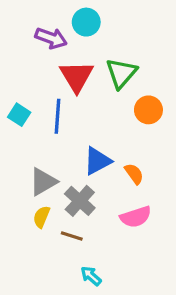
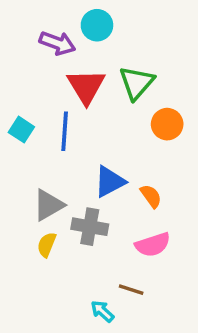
gray cross: (80, 201) -> (90, 227), turned -32
brown line: (72, 236) -> (131, 290), moved

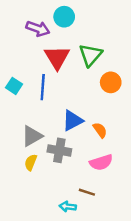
cyan arrow: (102, 311) -> (68, 207), turned -35

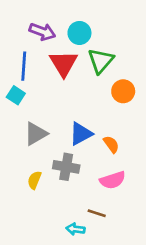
cyan circle: (64, 17) -> (79, 33), moved
blue line: (43, 87) -> (24, 66), moved
gray triangle: (32, 136) -> (36, 134), moved

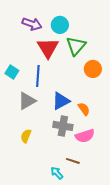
blue line: (24, 66) -> (38, 76), moved
gray cross: (66, 167) -> (63, 126), moved
cyan arrow: (75, 229) -> (57, 173), turned 40

